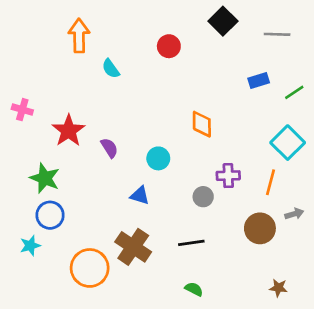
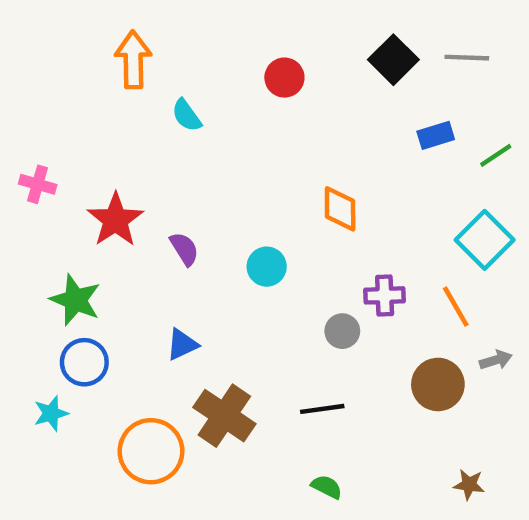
black square: (223, 21) -> (393, 60), moved
orange line: (270, 182) -> (456, 307), turned -45
blue triangle: (140, 195) -> (182, 344), moved, turned -42

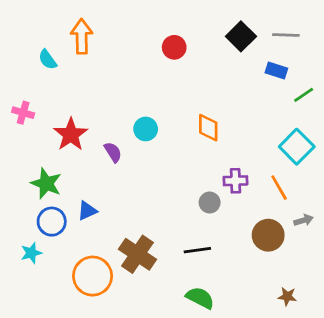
cyan semicircle: (187, 115) -> (48, 60), moved
blue rectangle: (436, 135) -> (276, 70), moved, turned 35
cyan circle: (267, 267) -> (146, 129), moved
blue triangle: (182, 344) -> (87, 211), moved
green semicircle: (327, 487) -> (200, 298), size x1.5

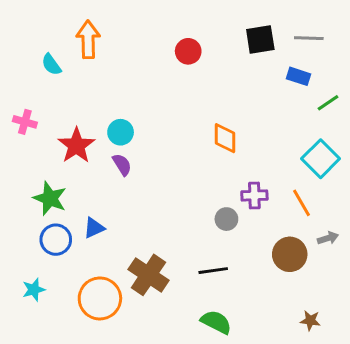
black square: (241, 36) -> (260, 40), turned 36
cyan circle: (146, 129) -> (121, 132), moved
cyan star: (31, 253) -> (34, 290), moved

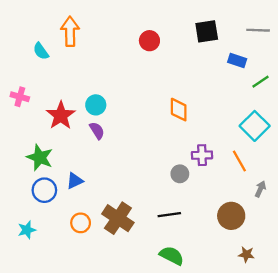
gray line: (309, 38) -> (258, 30), moved
gray arrow: (328, 238) -> (260, 189), turned -49
brown circle: (290, 254) -> (231, 216), moved
orange circle: (100, 298) -> (81, 223), moved, size x0.6

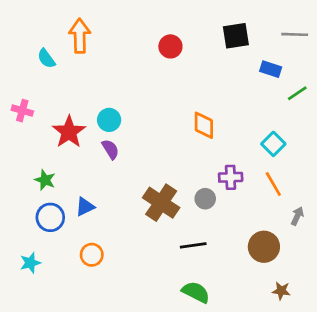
cyan square: (255, 126) -> (273, 144), moved, size x0.7
green star: (40, 157) -> (45, 180), size x0.7
brown cross: (118, 218) -> (161, 203), moved

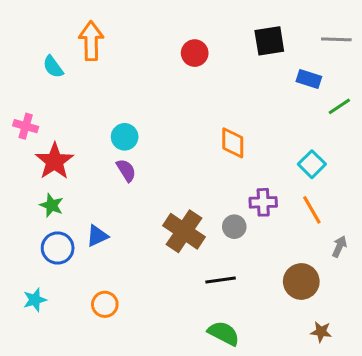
red star: (69, 132) -> (55, 161), moved
orange circle: (92, 255) -> (105, 304), moved

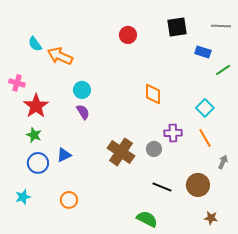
orange arrow: (91, 41) -> (60, 56), moved, turned -65
black line: (221, 280) -> (162, 187), moved, turned 30

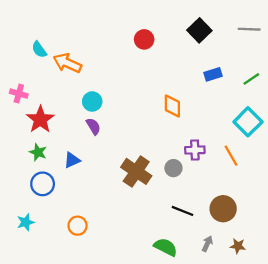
black square: (177, 27) -> (199, 30), turned -35
blue rectangle: (203, 52) -> (213, 74), moved, turned -35
cyan square: (205, 108) -> (248, 122), moved, size x1.4
blue triangle: (64, 155) -> (72, 160), moved
gray arrow: (223, 162) -> (207, 244), moved

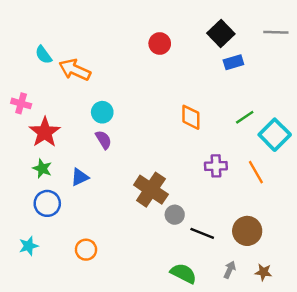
blue rectangle: (213, 74) -> (233, 62), moved
green line: (251, 79) -> (245, 117), moved
gray circle: (173, 168) -> (175, 215), moved

